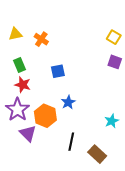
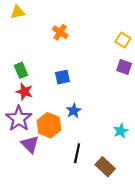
yellow triangle: (15, 34) -> (18, 12), moved
orange cross: (41, 39) -> (60, 32), moved

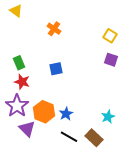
yellow triangle: (18, 12) -> (16, 11), turned 48
blue star: (74, 111) -> (66, 114), moved
black line: (77, 153) -> (69, 137), turned -72
brown rectangle: (105, 167) -> (94, 138), moved

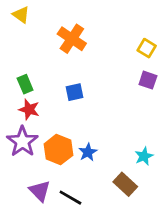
orange cross: (54, 29) -> (72, 39), size x1.5
purple triangle: (27, 129) -> (40, 191), moved
black line: (69, 137) -> (70, 198), moved

